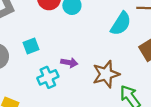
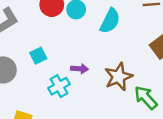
cyan semicircle: (121, 24) -> (110, 21), moved

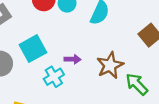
cyan square: (38, 56) -> (33, 49), size x1.6

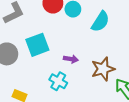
cyan cross: (54, 77) -> (58, 81), moved, turned -36

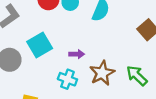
brown star: (103, 69) -> (102, 73), moved

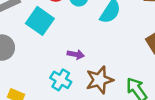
cyan square: (40, 45) -> (40, 21), moved, turned -35

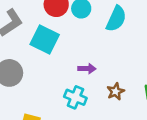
brown star: (99, 80) -> (116, 91), size x0.6

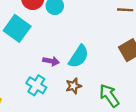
cyan semicircle: (116, 19) -> (79, 57), moved

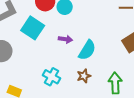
purple arrow: (51, 61) -> (65, 39), moved
green arrow: (109, 96) -> (115, 83), turned 35

